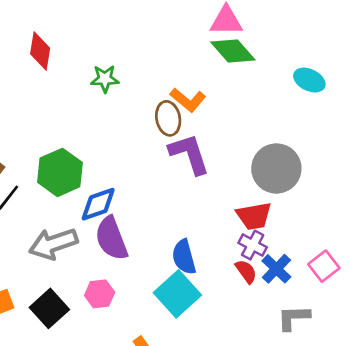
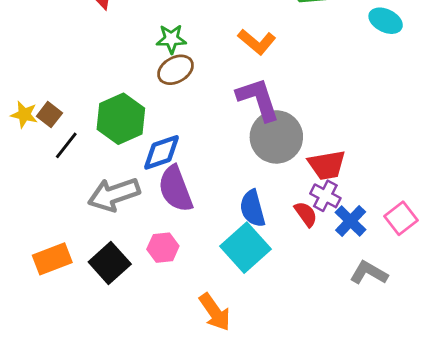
green star: (105, 79) -> (171, 39), moved
brown ellipse: (168, 118) -> (176, 70), moved, turned 72
gray circle: (276, 168) -> (276, 137), moved
red semicircle: (246, 271) -> (306, 214), moved
gray L-shape: (294, 318) -> (369, 273), turned 32

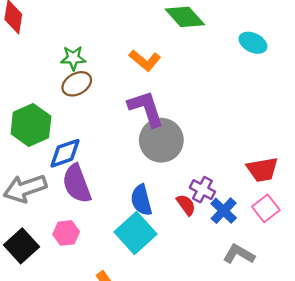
red trapezoid: (327, 165) -> (262, 170), moved

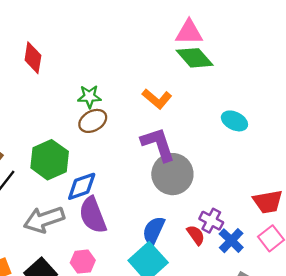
cyan ellipse: (253, 43) -> (234, 121), moved
blue semicircle: (141, 200) -> (154, 231), turned 40

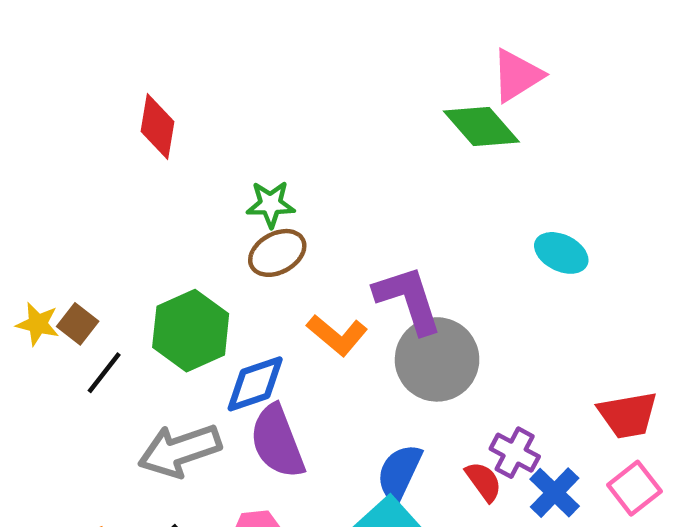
pink triangle: (189, 32) -> (517, 75), moved, turned -32
orange L-shape: (157, 99) -> (337, 335), moved

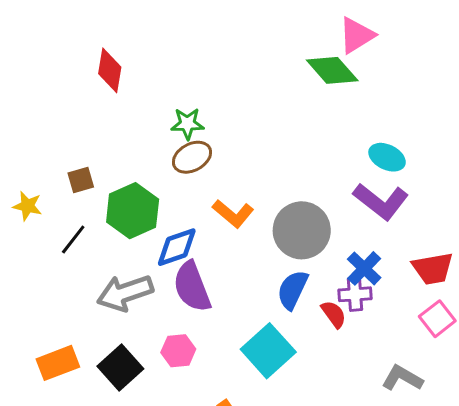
purple L-shape: (408, 300) -> (381, 201), moved, turned 146
brown square: (78, 324) -> (81, 180), moved, turned 36
purple cross: (515, 453) -> (355, 294), turned -32
blue semicircle: (399, 473) -> (293, 290), moved
blue cross: (555, 493) -> (364, 268), moved

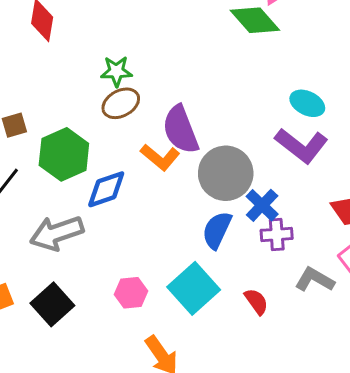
blue cross: (364, 268) -> (262, 205), moved
purple semicircle: (192, 287) -> (181, 130), moved
red semicircle: (334, 314) -> (256, 301), moved
pink hexagon: (178, 351) -> (131, 293), moved
gray L-shape: (402, 378) -> (315, 280), moved

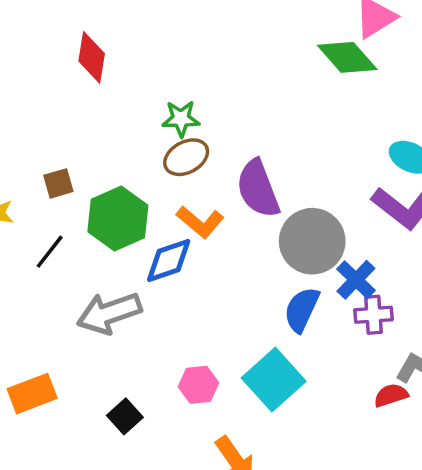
orange L-shape: (160, 157) -> (200, 222), moved
red semicircle: (256, 301) -> (391, 395), moved, turned -72
black square: (52, 304) -> (125, 416), moved, size x0.7

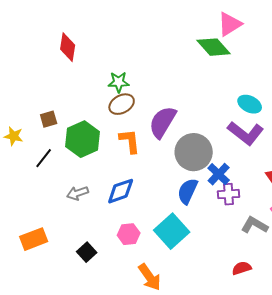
purple semicircle: (258, 189) -> (163, 122), turned 52
orange L-shape: (200, 222) -> (130, 141), turned -136
blue diamond: (169, 260) -> (121, 191), moved
gray arrow: (109, 313) -> (78, 193), size x0.6
red semicircle: (391, 395) -> (242, 268), moved

